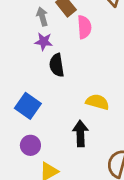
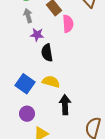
gray arrow: (42, 17) -> (28, 16), moved
yellow semicircle: (97, 102) -> (51, 82), moved

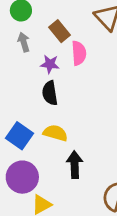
purple star: (37, 35) -> (50, 64), moved
purple circle: (27, 114) -> (22, 177), size x1.5

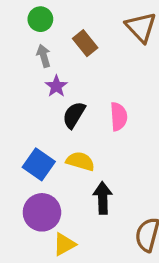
pink semicircle: (79, 53) -> (119, 117), moved
purple star: (50, 64) -> (56, 86), moved, turned 30
black semicircle: (50, 93) -> (74, 115), turned 40

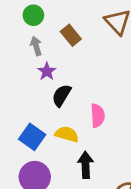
pink semicircle: (119, 117) -> (98, 115), moved

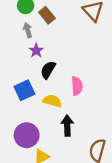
brown rectangle: (71, 35) -> (47, 15), moved
blue square: (32, 137) -> (24, 90), moved, turned 30

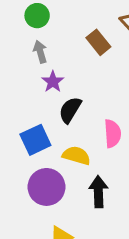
brown rectangle: (47, 15) -> (98, 42), moved
purple circle: (27, 135) -> (46, 187), moved

